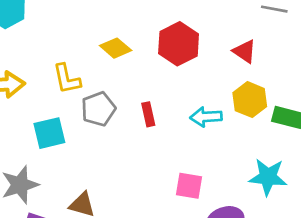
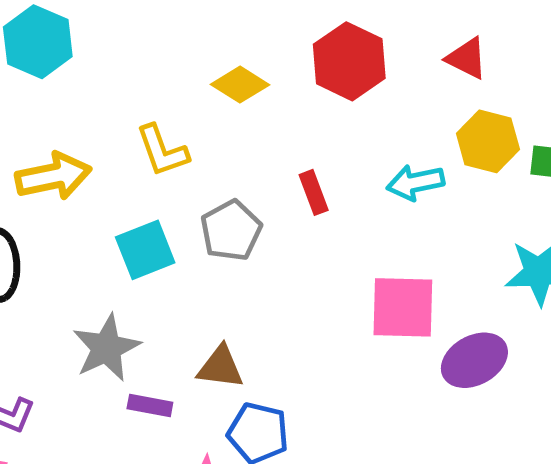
gray pentagon: (98, 109) -> (231, 231), moved
pink square: (189, 186) -> (403, 307), size x1.4

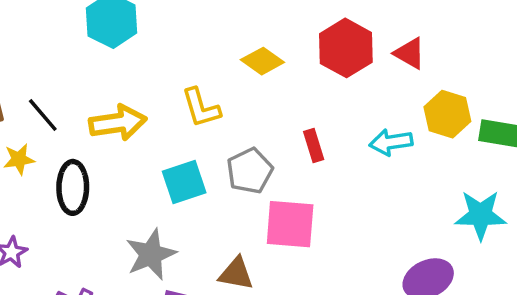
red triangle: (467, 58) -> (410, 53), moved
pink square: (403, 307) -> (290, 224), moved

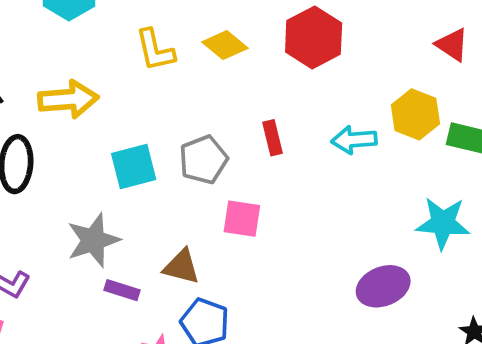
red triangle: (410, 53) -> (452, 45), moved
yellow L-shape: (201, 108) -> (155, 50), moved
pink square: (290, 224) -> (242, 219), size x0.7

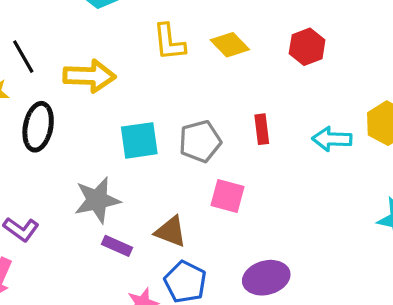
red hexagon: (314, 37) -> (307, 47), size x0.7
purple ellipse: (383, 286) -> (266, 278), moved

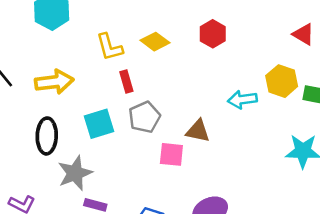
black ellipse: (38, 127) -> (47, 136), moved
red rectangle: (262, 129) -> (126, 81), moved
brown triangle: (171, 231) -> (198, 131), moved

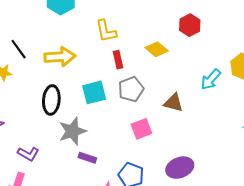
yellow diamond: (155, 42) -> (157, 49), moved
cyan arrow: (242, 100) -> (211, 79), turned -45
pink square: (171, 154) -> (141, 129), moved, turned -30

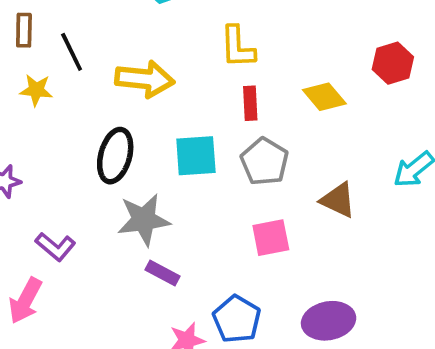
gray pentagon: (131, 89) -> (265, 162), turned -30

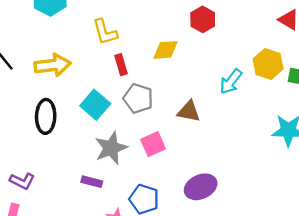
yellow diamond: (324, 97) -> (165, 50), turned -40
cyan square: (196, 156) -> (95, 105), turned -32
gray star: (144, 220) -> (111, 148), moved

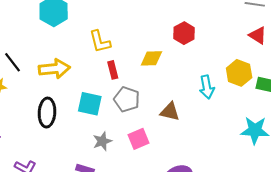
cyan arrow: (231, 82) -> (207, 87), turned -50
cyan square: (95, 105) -> (90, 104), turned -30
gray star: (111, 148) -> (102, 141), size x0.7

